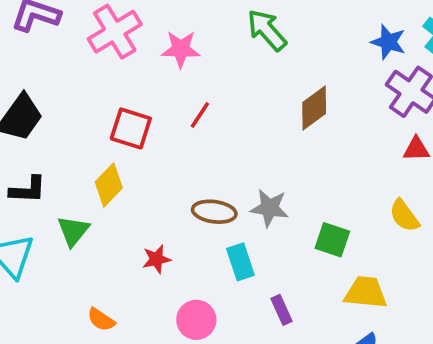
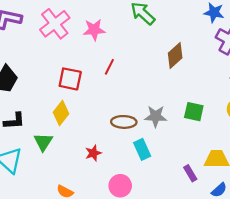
green square: (332, 240) -> (194, 112), moved
purple rectangle: (282, 310) -> (190, 173), moved

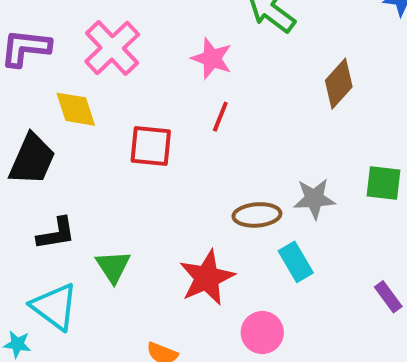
pink star: (94, 30) -> (212, 58), moved, turned 30
yellow diamond: (61, 113) -> (76, 109), moved, turned -50
red star: (93, 153) -> (207, 278), size x1.8

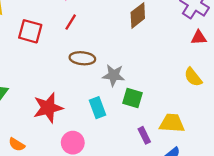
green square: (383, 183) -> (133, 98), moved
brown ellipse: (257, 215) -> (82, 58), moved

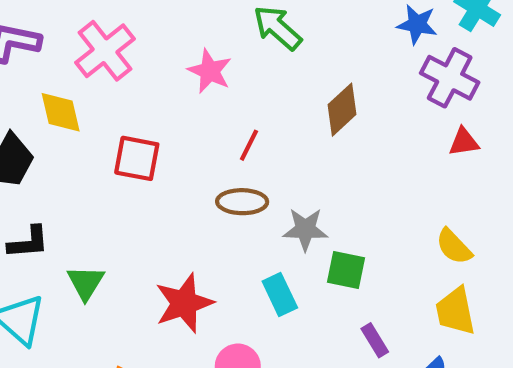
red line: (71, 22) -> (249, 145), moved
yellow semicircle: (193, 77) -> (454, 247), moved
yellow trapezoid: (172, 123) -> (455, 311), moved, turned -100

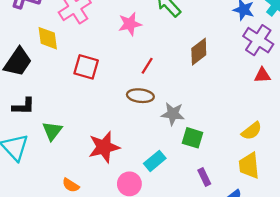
pink star: (210, 71) -> (130, 24), turned 30
yellow semicircle: (454, 247) -> (252, 131), turned -90
cyan rectangle: (280, 295) -> (155, 161), moved, turned 70

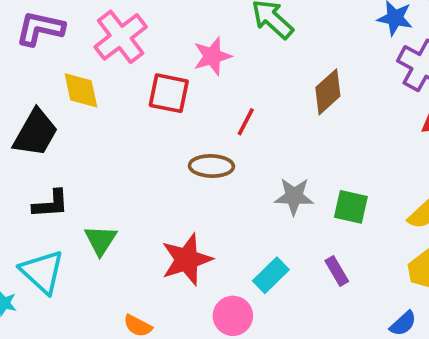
red square: (86, 67) -> (169, 93), moved
brown ellipse: (140, 96) -> (211, 166), moved
green square: (193, 138) -> (351, 207), moved
purple rectangle: (204, 177) -> (337, 271), moved

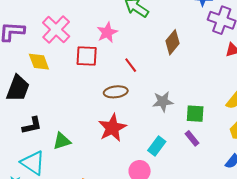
red line: (246, 122) -> (131, 65), turned -56
green square: (351, 207) -> (195, 114), moved
green triangle: (100, 240) -> (62, 141), turned 48
red star: (187, 260) -> (112, 128), moved

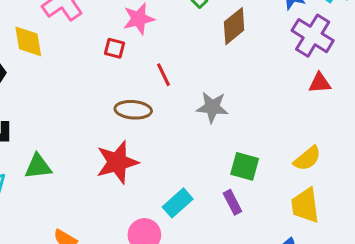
brown diamond: (173, 42) -> (234, 26), moved
red square: (87, 56) -> (115, 48), moved, size x0.6
gray star: (163, 102) -> (212, 107), moved

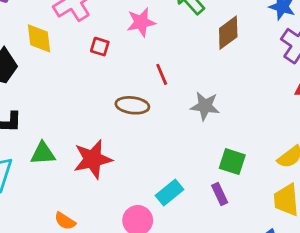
red square: (115, 48) -> (100, 47), moved
red star: (117, 162) -> (93, 159), moved

